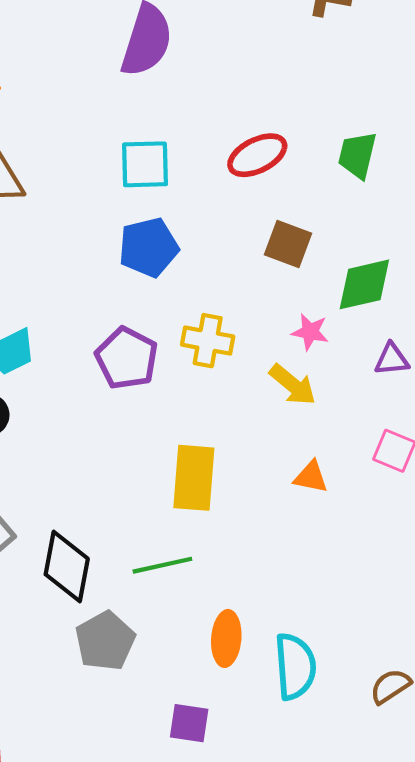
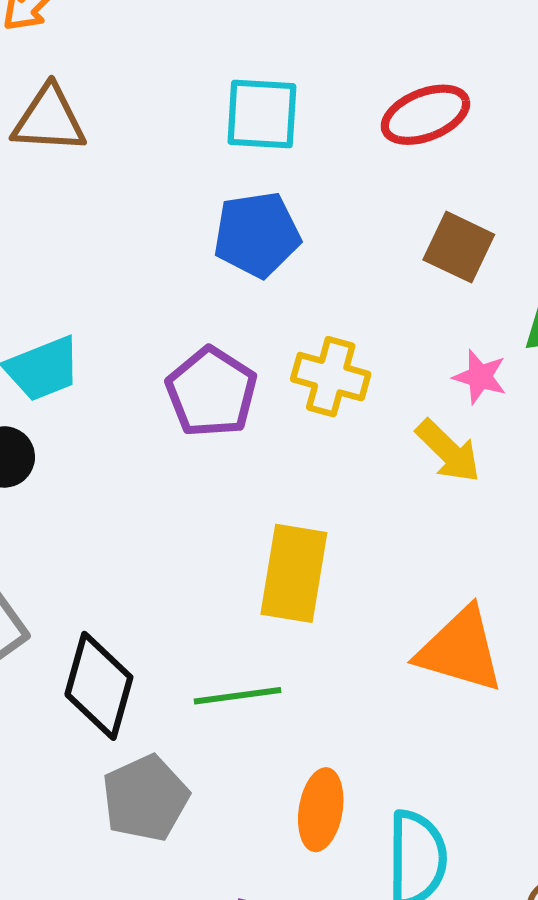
orange triangle: (311, 477) -> (460, 650), moved, size x1.8

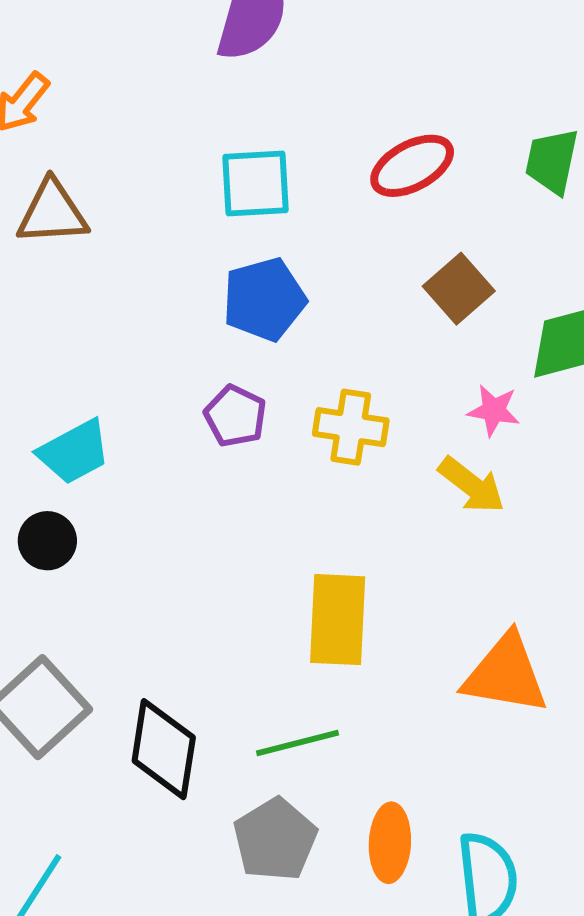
brown square: (459, 247) -> (459, 289), turned 30
purple pentagon: (211, 392) -> (235, 416), moved, size x0.7
gray pentagon: (145, 798) -> (275, 840), moved

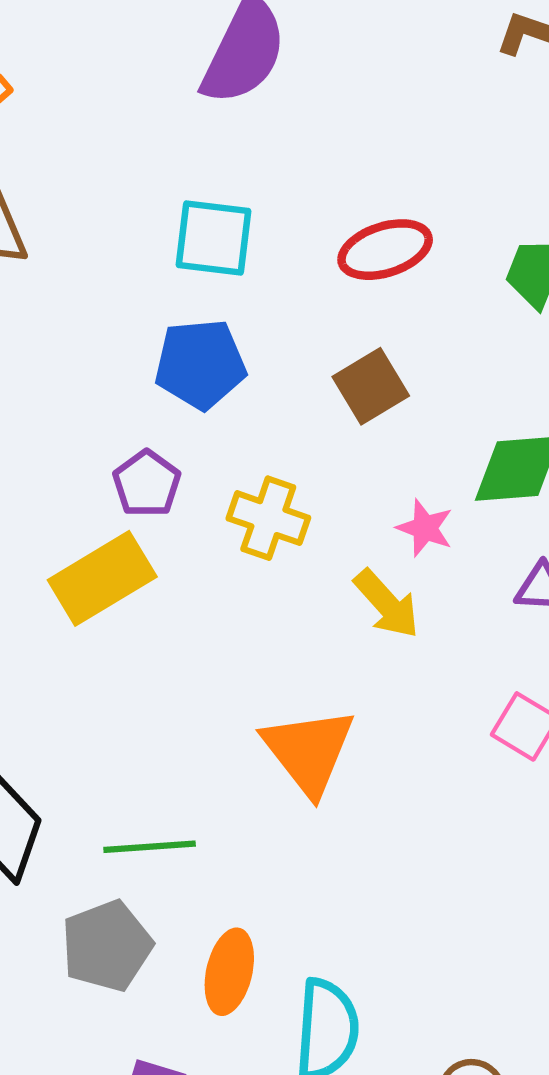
brown square: (459, 289) -> (371, 386), moved
yellow rectangle: (338, 620) -> (102, 578), moved, turned 46
orange triangle: (506, 674) -> (309, 751), moved, turned 32

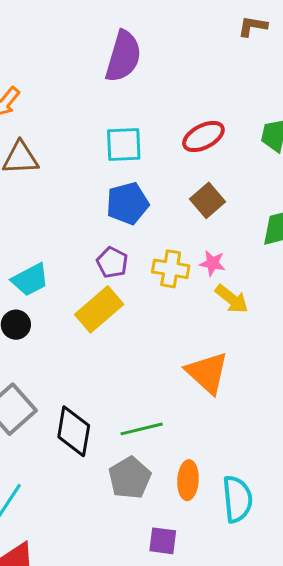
pink star: (425, 528) -> (212, 263), moved

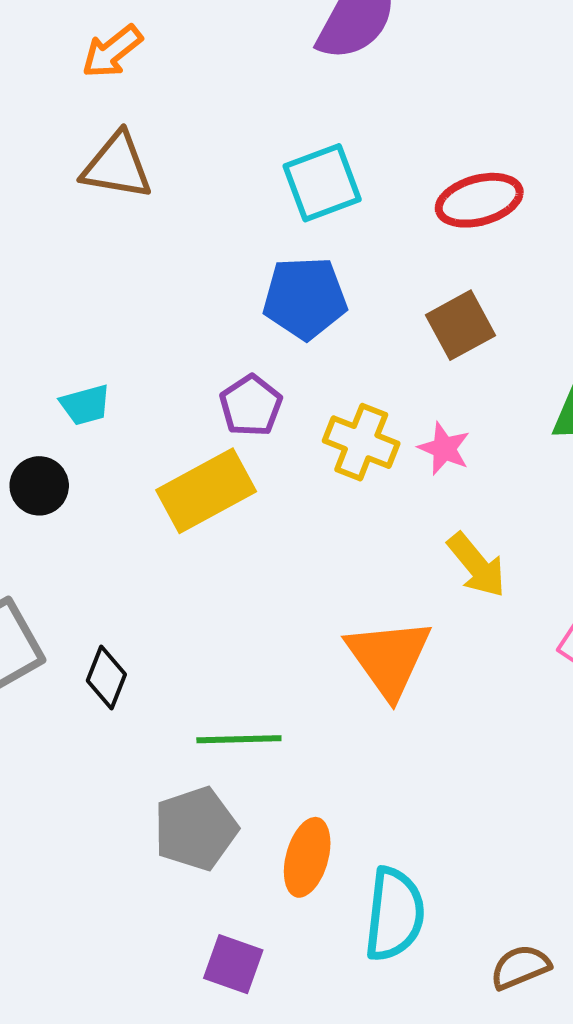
cyan square: (124, 145) -> (322, 183), turned -30
cyan trapezoid: (30, 280) -> (85, 405), size x0.7
yellow arrow: (232, 299) -> (477, 565), moved
black diamond: (74, 431) -> (106, 678), moved, size x0.6

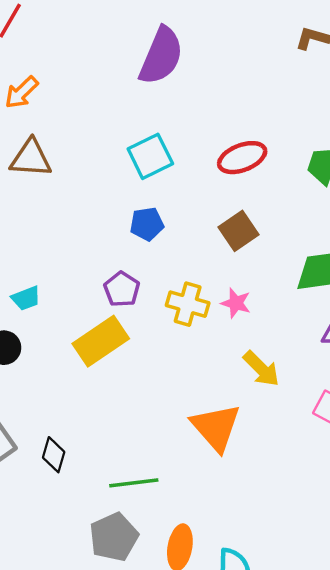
blue pentagon: (305, 298) -> (147, 224), size x0.7

